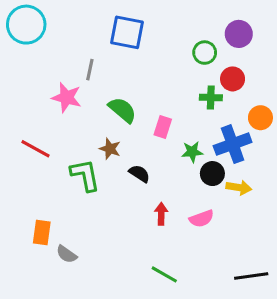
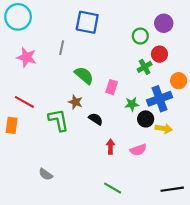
pink star: (67, 98) -> (27, 57), moved
green cross: (211, 98) -> (145, 67), turned -32
orange rectangle: (42, 233) -> (12, 125), moved

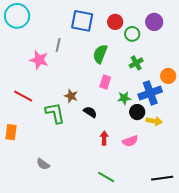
red circle: (159, 54) -> (115, 22), moved
pink star: (27, 57) -> (39, 60), moved
green semicircle: (84, 75) -> (100, 54), moved, turned -108
orange rectangle: (12, 125) -> (11, 132), moved

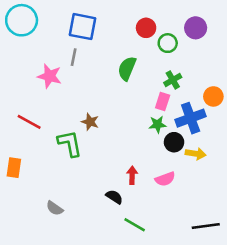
blue square: (82, 21) -> (83, 27), moved
pink rectangle: (105, 82) -> (163, 102), moved
black semicircle: (90, 112) -> (114, 197), moved

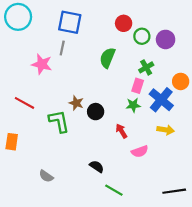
purple circle: (196, 28) -> (166, 39), moved
blue cross: (191, 118) -> (161, 100), turned -30
black circle: (174, 142) -> (96, 112), moved
red arrow: (132, 175) -> (121, 131), moved, turned -32

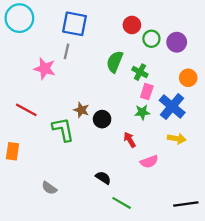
green cross: (146, 67) -> (140, 72), moved, turned -32
orange circle: (181, 81) -> (188, 78), moved

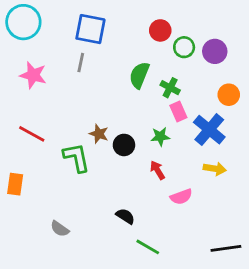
pink star: (45, 69) -> (33, 75), moved
pink rectangle: (147, 92) -> (178, 111), turned -42
green star: (142, 112) -> (160, 137), moved

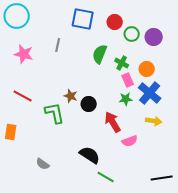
blue square: (90, 29) -> (83, 19), moved
orange circle: (229, 95) -> (147, 69), moved
green star: (160, 137) -> (126, 99), moved
red arrow: (157, 170) -> (113, 122), size x1.5
black semicircle: (125, 216) -> (90, 155), size x1.5

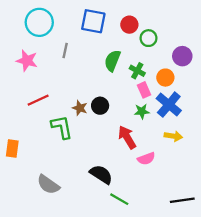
cyan circle: (17, 16) -> (39, 22), moved
purple circle: (154, 37) -> (182, 56), moved
red line: (23, 96) -> (38, 100), moved, turned -54
black circle: (89, 104) -> (100, 106), moved
gray semicircle: (43, 164) -> (48, 185), size x1.5

